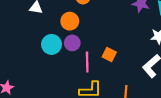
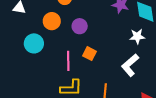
purple circle: (72, 43) -> (80, 26), moved

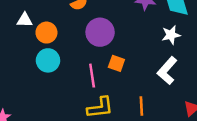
orange circle: (52, 21) -> (46, 33), moved
purple circle: (80, 26) -> (100, 32), size x1.5

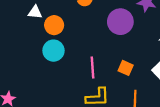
purple circle: (100, 32) -> (120, 22), moved
orange square: (116, 63) -> (126, 68), moved

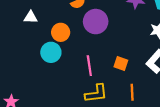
purple circle: (120, 22) -> (96, 22), moved
orange circle: (54, 25) -> (61, 32), moved

